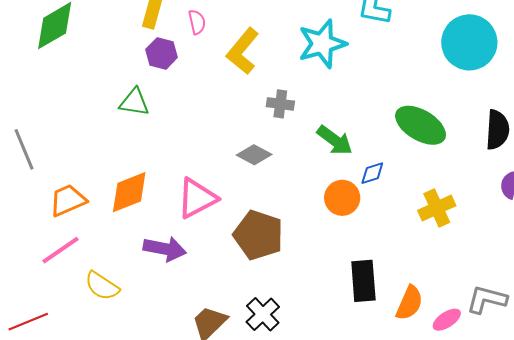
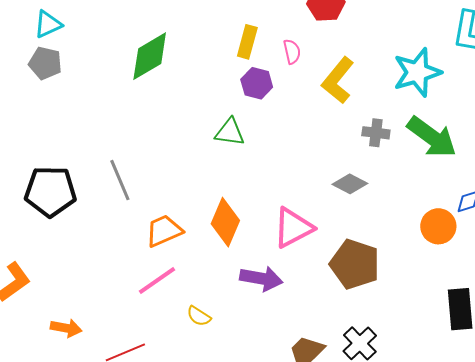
green arrow: (335, 140) -> (432, 137), moved, size x1.4
orange diamond: (129, 192) -> (225, 222), turned -45
yellow semicircle: (102, 286) -> (199, 316), size x0.7

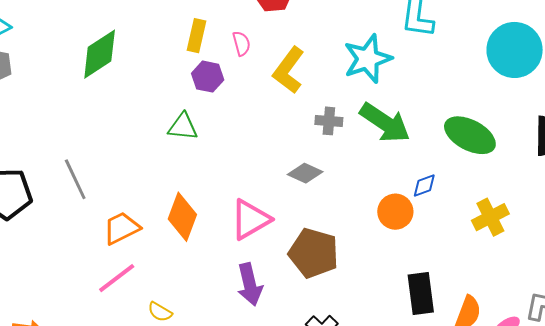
purple arrow: (261, 279) -> (250, 284), moved, turned 69

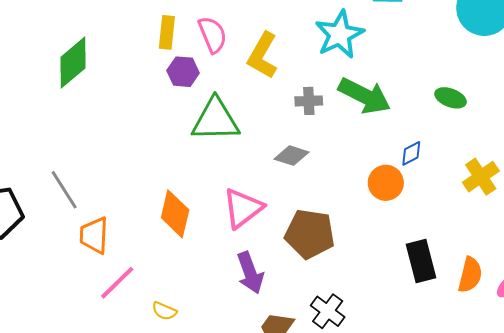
pink semicircle: (241, 43) -> (213, 35), size x1.5
green triangle: (183, 127) -> (215, 120), moved, size x1.6
green ellipse: (470, 135) -> (451, 98), size x0.6
orange trapezoid: (121, 228) -> (94, 235), moved, turned -54

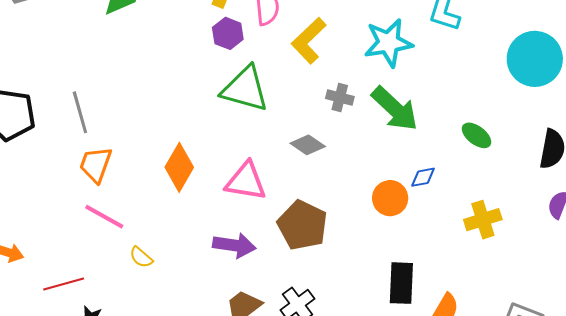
pink triangle: (243, 208) -> (246, 181), turned 30
purple arrow: (250, 273) -> (234, 245), turned -78
pink line: (117, 283) -> (104, 217), turned 57

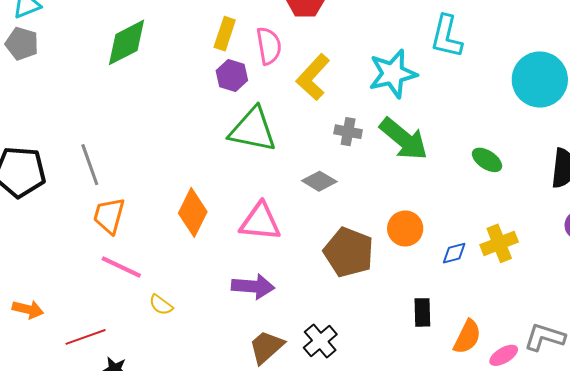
blue diamond: (423, 177) -> (454, 253), moved
brown pentagon: (303, 225) -> (349, 252), moved
black rectangle: (401, 283) -> (422, 312), size x0.7

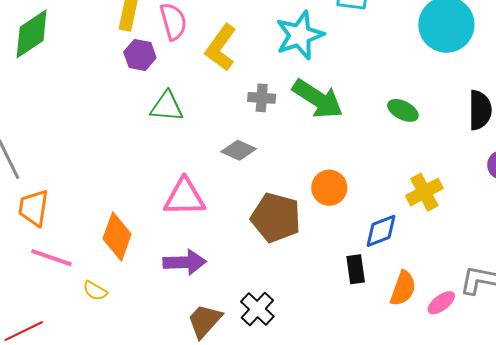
green triangle: (253, 130) -> (167, 107), size x0.7
orange diamond: (193, 212) -> (117, 236), moved
blue diamond: (454, 253) -> (381, 231), moved, size x1.4

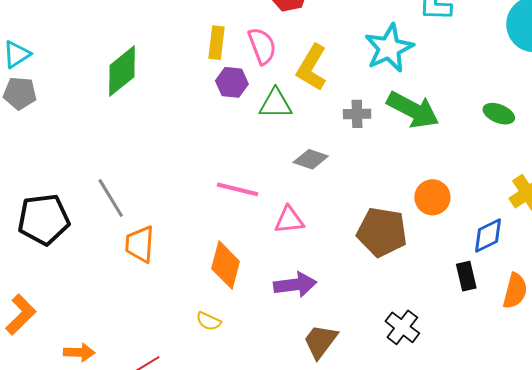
green triangle: (167, 107) -> (275, 104), moved
gray diamond: (239, 150) -> (311, 159), moved
pink triangle: (184, 197) -> (289, 220), size x0.7
pink line: (51, 258) -> (237, 189), moved
black cross: (257, 309) -> (402, 327), moved

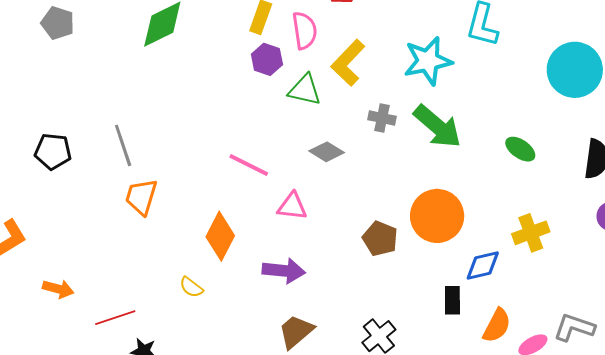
orange circle: (432, 197) -> (437, 216), size x1.5
black pentagon: (44, 219) -> (53, 151), size x0.7
brown pentagon: (382, 232) -> (380, 239), size x0.7

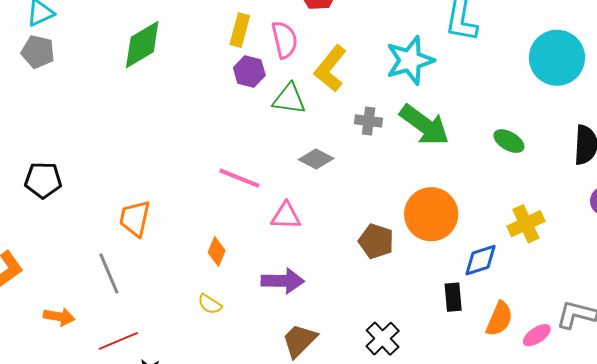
gray line: (123, 145) -> (109, 273), moved
orange diamond: (220, 236) -> (217, 251), size x0.6
yellow semicircle: (191, 287) -> (210, 304), moved

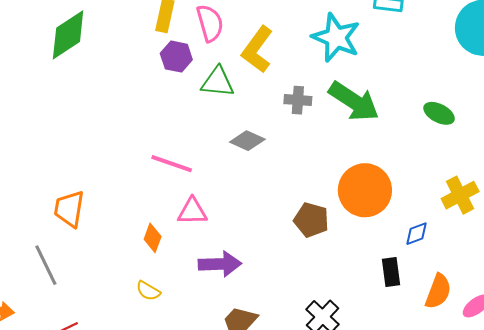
cyan star: (410, 60) -> (336, 38), turned -30
pink triangle: (286, 216) -> (192, 211), moved
blue diamond: (481, 260) -> (417, 234), size x0.7

